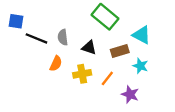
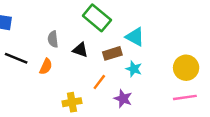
black line: (36, 38) -> (16, 58), moved
yellow cross: (82, 74) -> (72, 102), moved

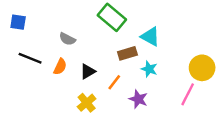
gray semicircle: (53, 39) -> (67, 39), turned -56
black triangle: (80, 50) -> (88, 71), moved, turned -49
pink line: (185, 97) -> (188, 94), moved, turned -55
yellow cross: (72, 102) -> (87, 103), turned -30

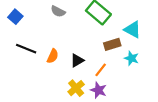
blue square: (18, 22) -> (15, 17), turned 32
gray semicircle: (67, 39) -> (58, 11), moved
purple star: (138, 99) -> (98, 90), moved

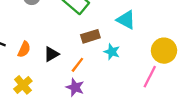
cyan triangle: (133, 29) -> (126, 20), moved
yellow cross: (76, 88) -> (23, 85), moved

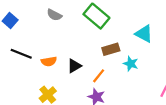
orange semicircle: (24, 49) -> (49, 61), turned 56

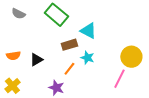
cyan triangle: (144, 34) -> (88, 31), moved
orange line: (99, 76) -> (69, 69), moved

